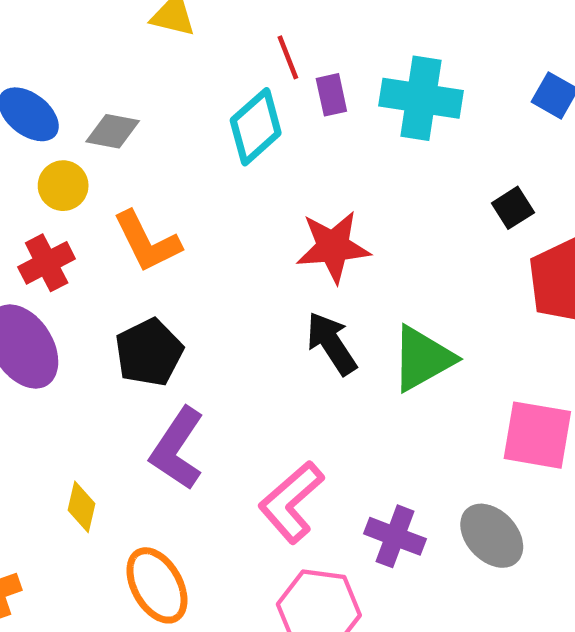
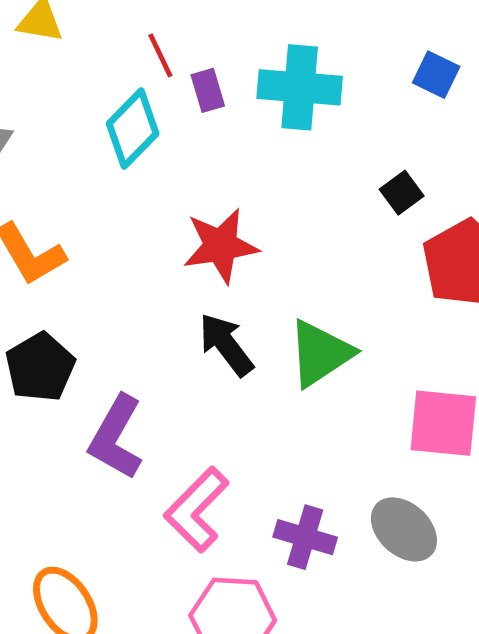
purple L-shape: (177, 449) -> (116, 437), moved

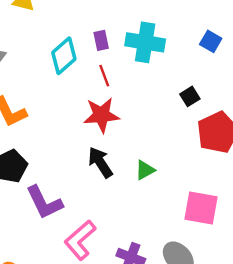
red line: (160, 55) -> (104, 76), moved
green triangle: (320, 353) -> (145, 170), size x0.6
purple L-shape: (116, 437) -> (44, 202), turned -60

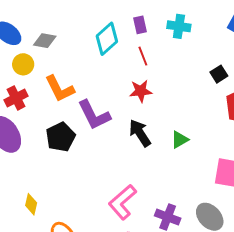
cyan cross: (145, 42) -> (179, 26), size x0.7
red star: (101, 115) -> (141, 91), size x0.7
purple L-shape: (44, 202) -> (94, 115), moved

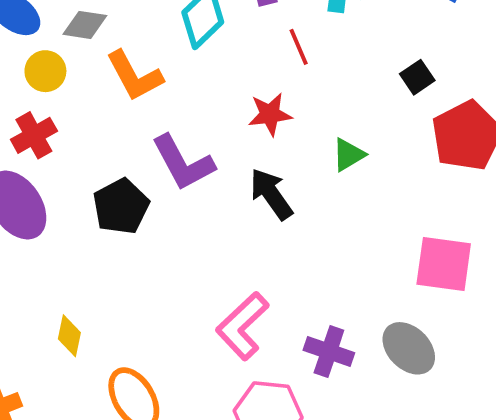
red line: (143, 56) -> (299, 47), moved
orange L-shape: (60, 89) -> (134, 76), moved
green triangle: (180, 140) -> (348, 155), moved

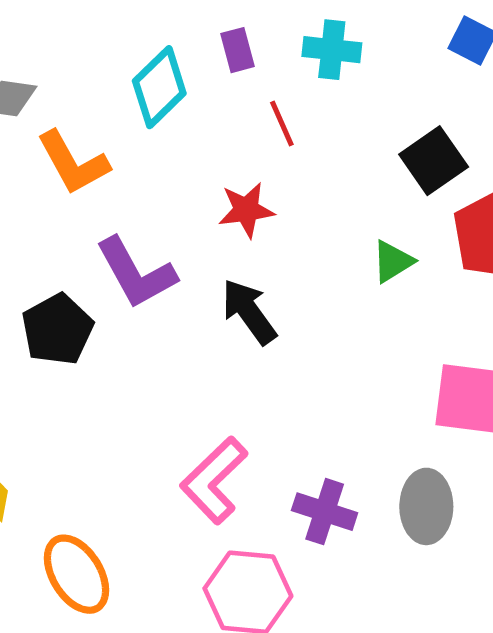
black square: (417, 77) -> (434, 161), size x1.5
green triangle: (348, 155) -> (393, 261), moved
gray ellipse: (409, 348) -> (426, 506), turned 46

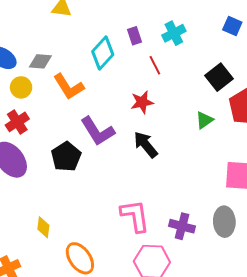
cyan cross: (332, 50) -> (174, 33), turned -30
pink L-shape: (214, 480) -> (135, 216), turned 129

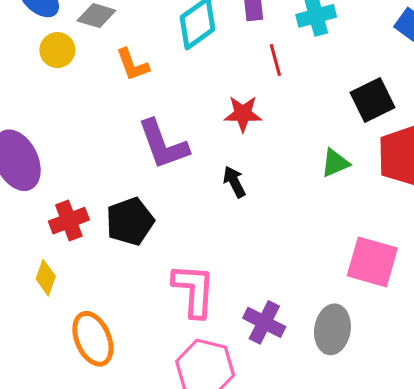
orange L-shape: (69, 87) -> (132, 65), size x0.7
red cross: (17, 122) -> (69, 221), moved
black arrow: (146, 145) -> (234, 182), size x0.7
black pentagon: (66, 157) -> (130, 221), moved

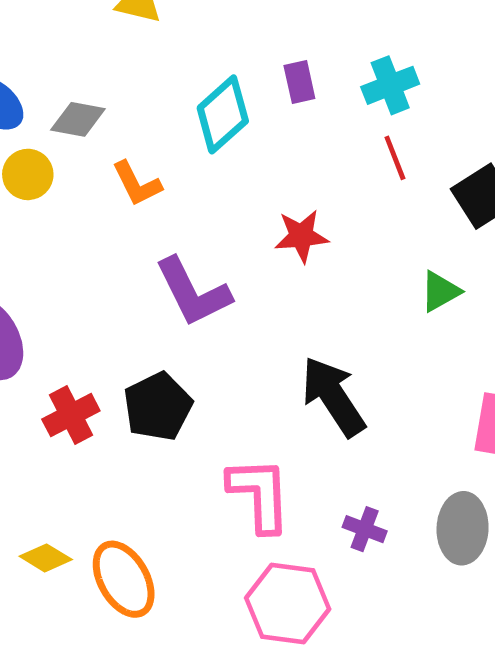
red line: (275, 60) -> (395, 158), moved
black arrow: (234, 182) -> (333, 397), moved, size x1.8
yellow diamond: (46, 278) -> (46, 558), moved, turned -72
purple cross: (264, 322) -> (365, 529), size x0.7

